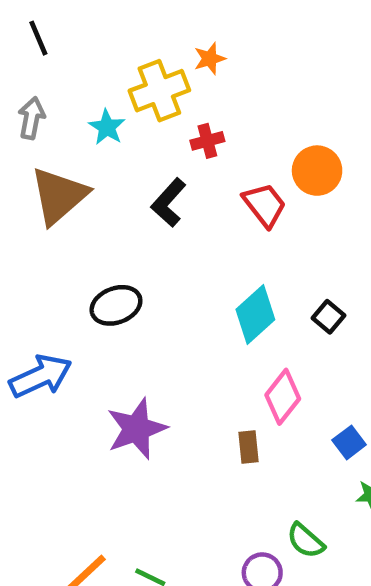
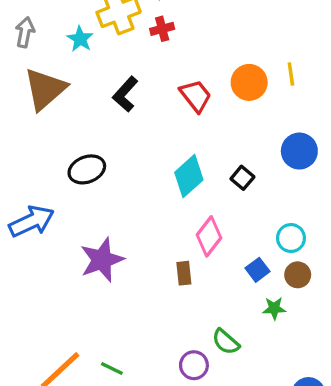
red cross: (207, 141) -> (162, 29), moved
orange circle: (317, 171) -> (249, 82), moved

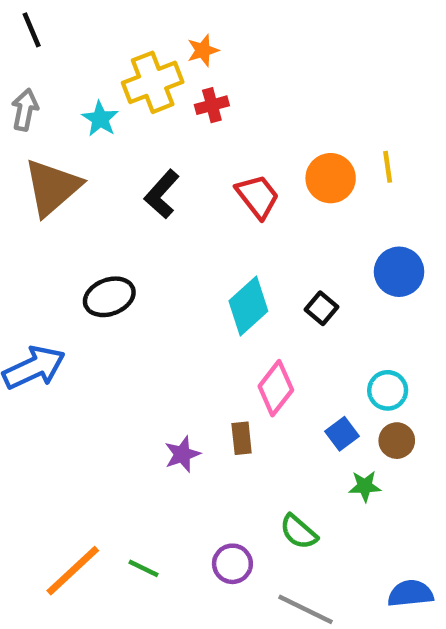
purple star: (102, 260) -> (182, 454), moved, size x0.6
purple circle: (194, 365) -> (232, 564), moved

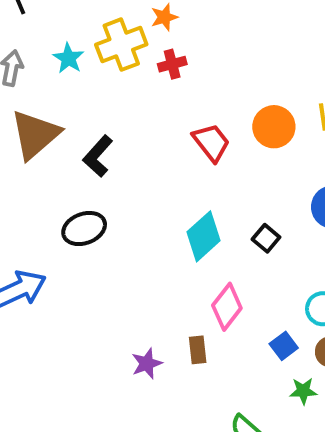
cyan star: (100, 119) -> (68, 58), moved
black L-shape: (162, 194) -> (98, 156), moved

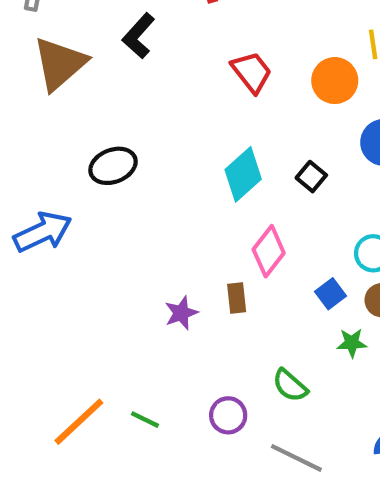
orange circle: (274, 127) -> (335, 81), moved
black L-shape: (98, 156) -> (139, 36), moved

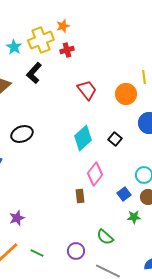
purple star: (181, 313) -> (17, 218), moved

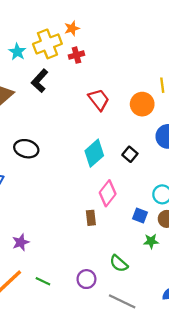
black ellipse: (22, 134) -> (26, 149), turned 35
blue square: (124, 194) -> (140, 216), turned -32

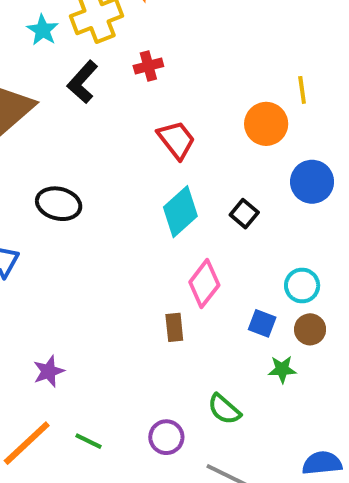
red cross: (76, 55) -> (148, 66), moved
red trapezoid: (99, 100) -> (176, 140), moved

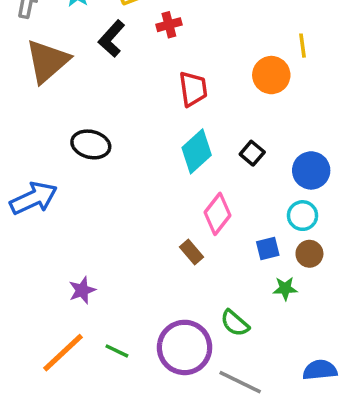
red trapezoid: (176, 140) -> (193, 89), turned 30
blue circle: (312, 182) -> (311, 170), moved
blue square: (262, 323) -> (268, 249), turned -35
brown rectangle: (174, 327) -> (191, 252), turned -35
purple circle: (166, 437) -> (185, 347), size x1.8

